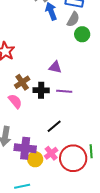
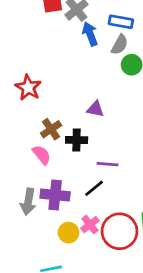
purple line: (64, 91) -> (107, 164), moved
purple cross: (25, 148) -> (55, 195), moved

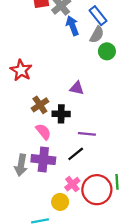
blue rectangle: (121, 22) -> (98, 16), turned 42
pink semicircle: (42, 155) -> (43, 132), moved
yellow circle: (68, 233) -> (60, 202), moved

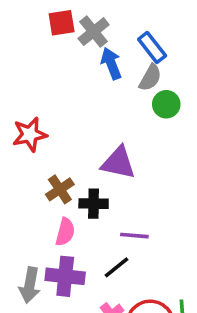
red star: (21, 70) -> (30, 134), turned 30
purple triangle: (77, 88) -> (118, 163), size x1.5
pink semicircle: (43, 132) -> (65, 232), turned 54

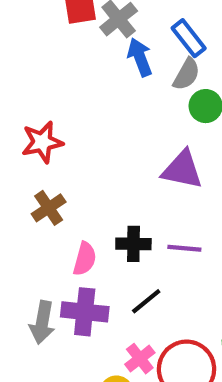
purple triangle: (118, 163) -> (182, 170), moved
brown cross: (60, 189) -> (49, 208), moved
black cross: (94, 204) -> (133, 244), moved
purple line: (134, 236) -> (184, 248), moved

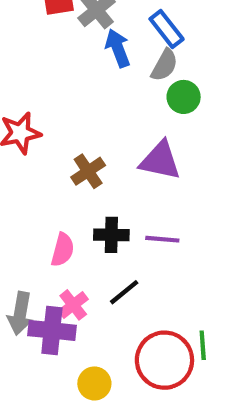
brown cross: (49, 208) -> (88, 171), moved
purple cross: (85, 312) -> (52, 330), moved
pink cross: (140, 359) -> (73, 305), moved

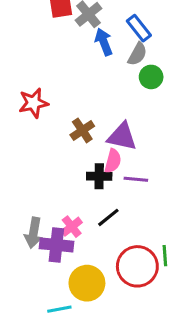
purple triangle: (160, 161) -> (122, 137), moved
pink semicircle: (63, 250) -> (113, 161), moved
yellow circle: (94, 383) -> (87, 283), size x1.5

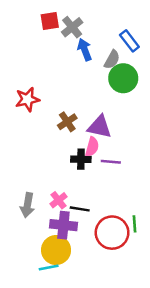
blue rectangle: (139, 28) -> (129, 41), moved
green circle: (151, 77) -> (123, 78), size x1.5
black line: (108, 217) -> (80, 209), moved, turned 48
purple cross: (56, 245) -> (63, 225), moved
yellow circle: (87, 283) -> (56, 250), moved

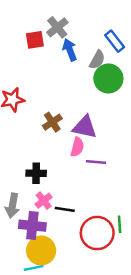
red square: (50, 21) -> (35, 40), moved
black cross: (81, 159) -> (36, 173), moved
purple cross: (63, 225) -> (32, 226), moved

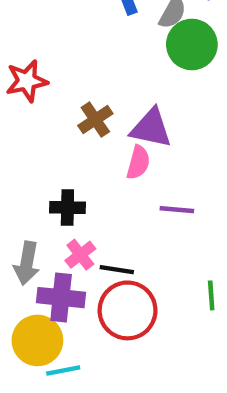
purple line: (96, 162) -> (177, 210), moved
red circle: (97, 233) -> (128, 310), moved
yellow circle: (41, 250) -> (37, 340), moved

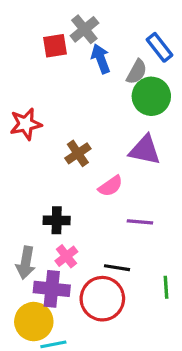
purple triangle: (151, 128) -> (145, 150), moved
pink semicircle: (138, 162) -> (111, 186), turned 40
black line: (117, 270) -> (117, 268), moved

